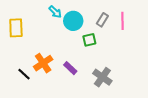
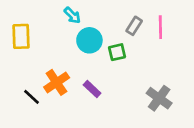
cyan circle: (73, 21) -> (89, 40), moved
gray cross: (102, 77) -> (159, 98), moved

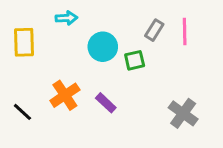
cyan arrow: (72, 15) -> (66, 18), moved, turned -48
black line: (32, 97) -> (22, 112), moved

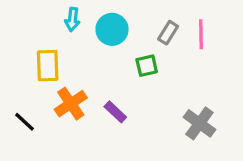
cyan arrow: (66, 18) -> (72, 19), turned 100
yellow rectangle: (24, 42) -> (48, 66), moved
cyan circle: (103, 47) -> (112, 29), moved

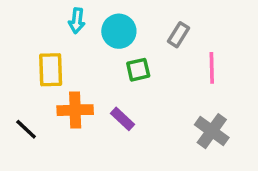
pink line: (201, 34) -> (212, 68), moved
green square: (147, 66) -> (138, 70), moved
orange cross: (71, 104) -> (75, 110), turned 32

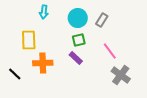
cyan circle: (119, 31) -> (78, 18), moved
pink line: (212, 68) -> (110, 51), moved, turned -36
purple rectangle: (122, 119) -> (76, 58), moved

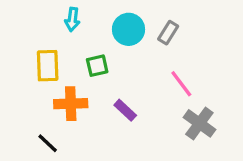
green square: (79, 40) -> (97, 66), moved
purple rectangle: (76, 58) -> (125, 110), moved
black line: (15, 74) -> (48, 143), moved

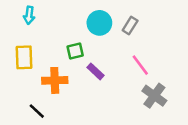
cyan arrow: (72, 19) -> (29, 15), moved
yellow rectangle: (48, 66) -> (24, 57), moved
purple rectangle: (125, 110) -> (96, 71), moved

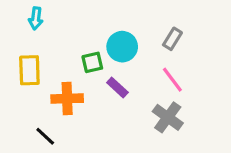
cyan circle: (99, 23) -> (122, 47), moved
gray rectangle: (130, 25) -> (172, 39), moved
gray cross: (154, 96) -> (168, 117), moved

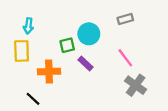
cyan arrow: (36, 18) -> (28, 26), moved
gray rectangle: (172, 39) -> (125, 19), moved, turned 42
gray cross: (168, 117) -> (136, 85), moved

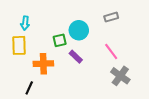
black line: (33, 99) -> (29, 88), turned 72

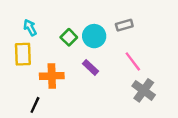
gray rectangle: (111, 17) -> (124, 25), moved
cyan arrow: (25, 23) -> (30, 28), turned 144
green square: (60, 40) -> (69, 37), moved, turned -32

